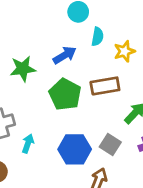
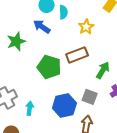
cyan semicircle: (97, 37) -> (63, 12), moved
blue arrow: (65, 55) -> (42, 27), moved, turned -102
green star: (23, 69) -> (16, 41), moved

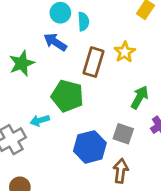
yellow star: (86, 27) -> (125, 52), moved
brown rectangle: (77, 55) -> (94, 62), moved, turned -50
cyan arrow: (30, 108) -> (40, 120), moved, turned -112

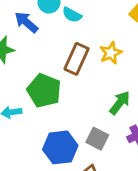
cyan semicircle: (83, 22) -> (72, 15), turned 114
blue arrow: (55, 42) -> (26, 22), moved

